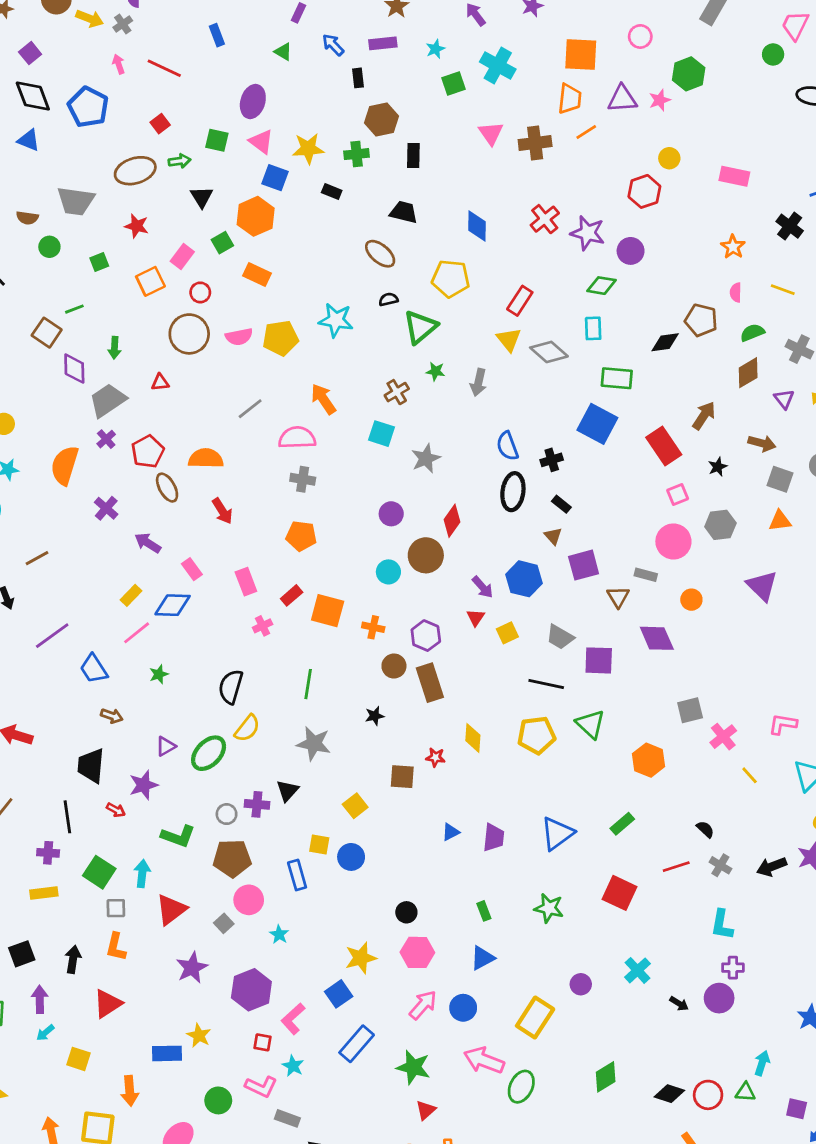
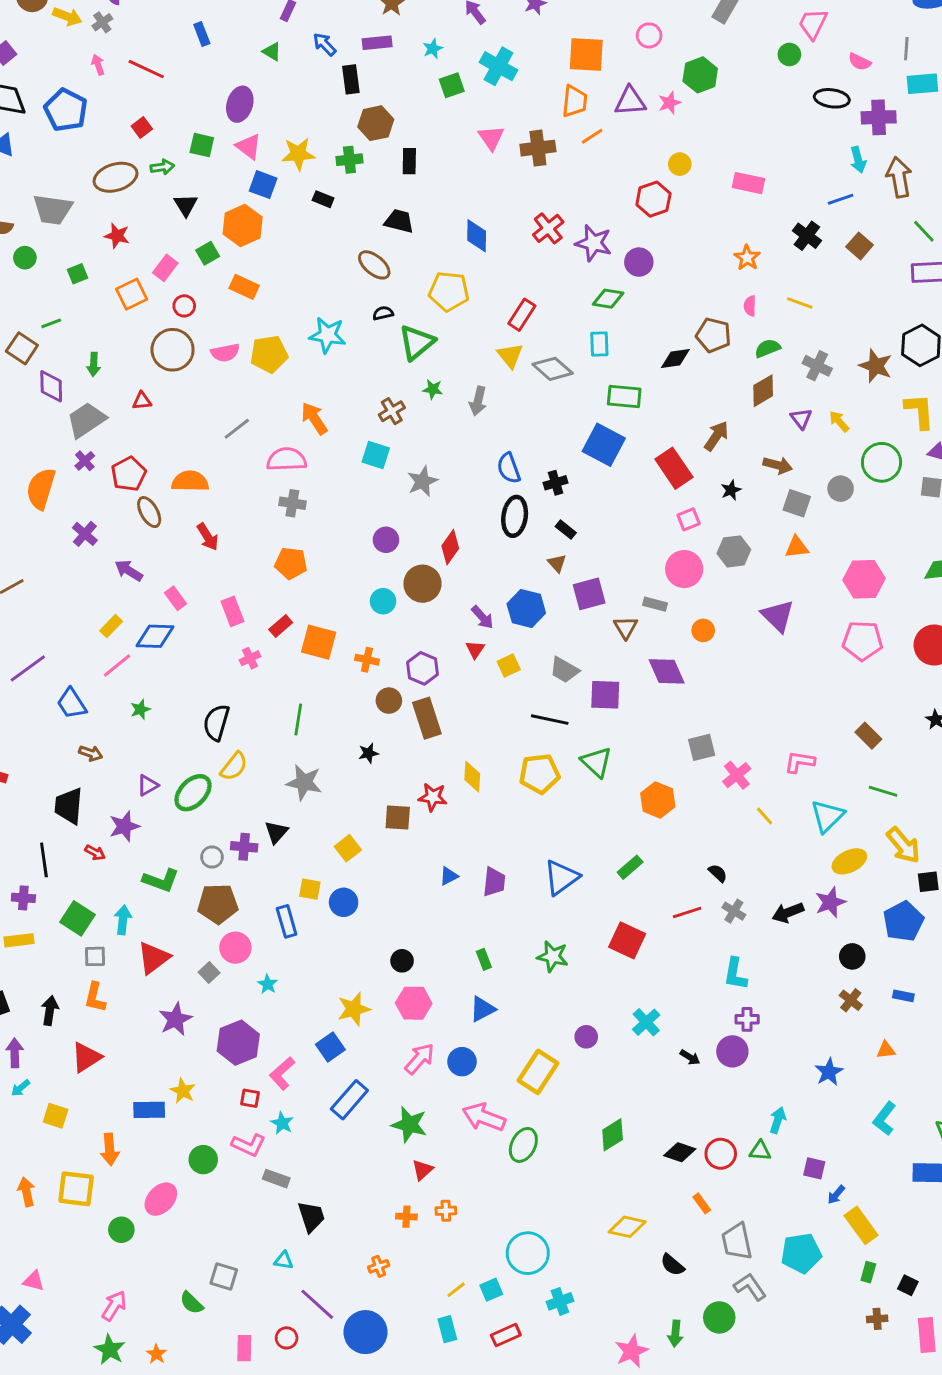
black rectangle: (358, 78) -> (351, 79), size x1.4
red star: (435, 757) -> (433, 797), size x1.4

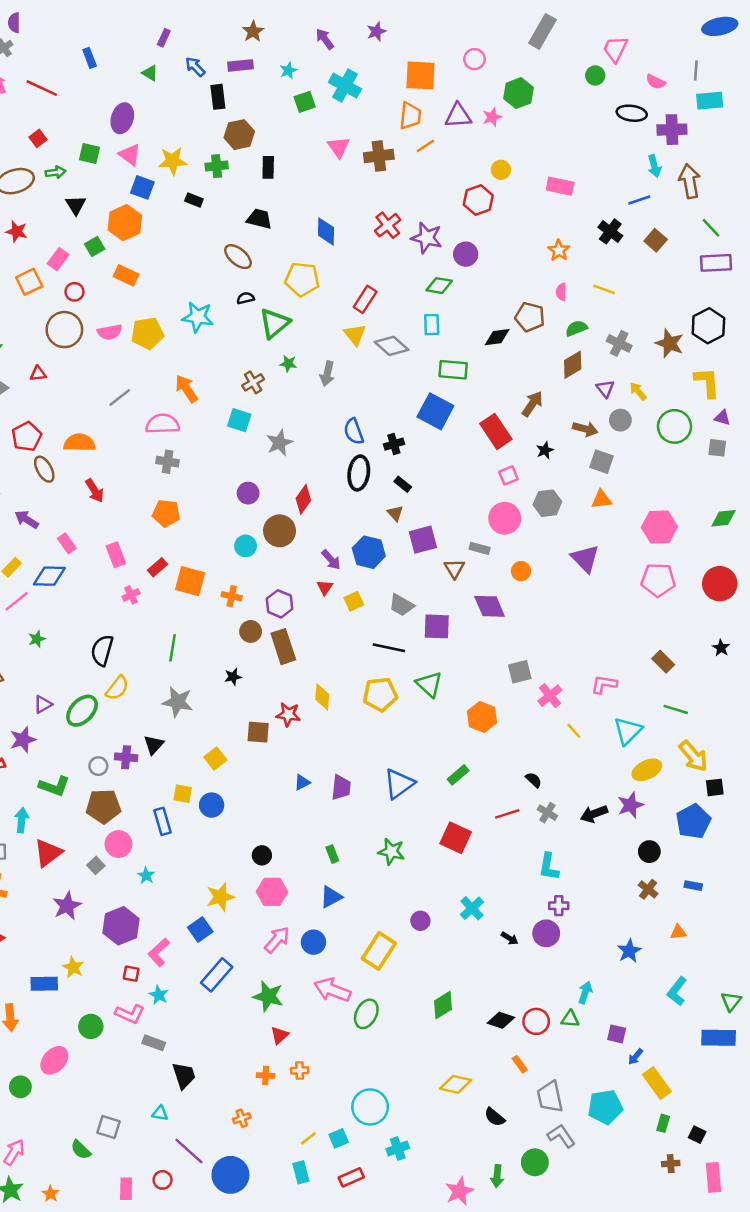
gray circle: (841, 489) -> (620, 420), moved

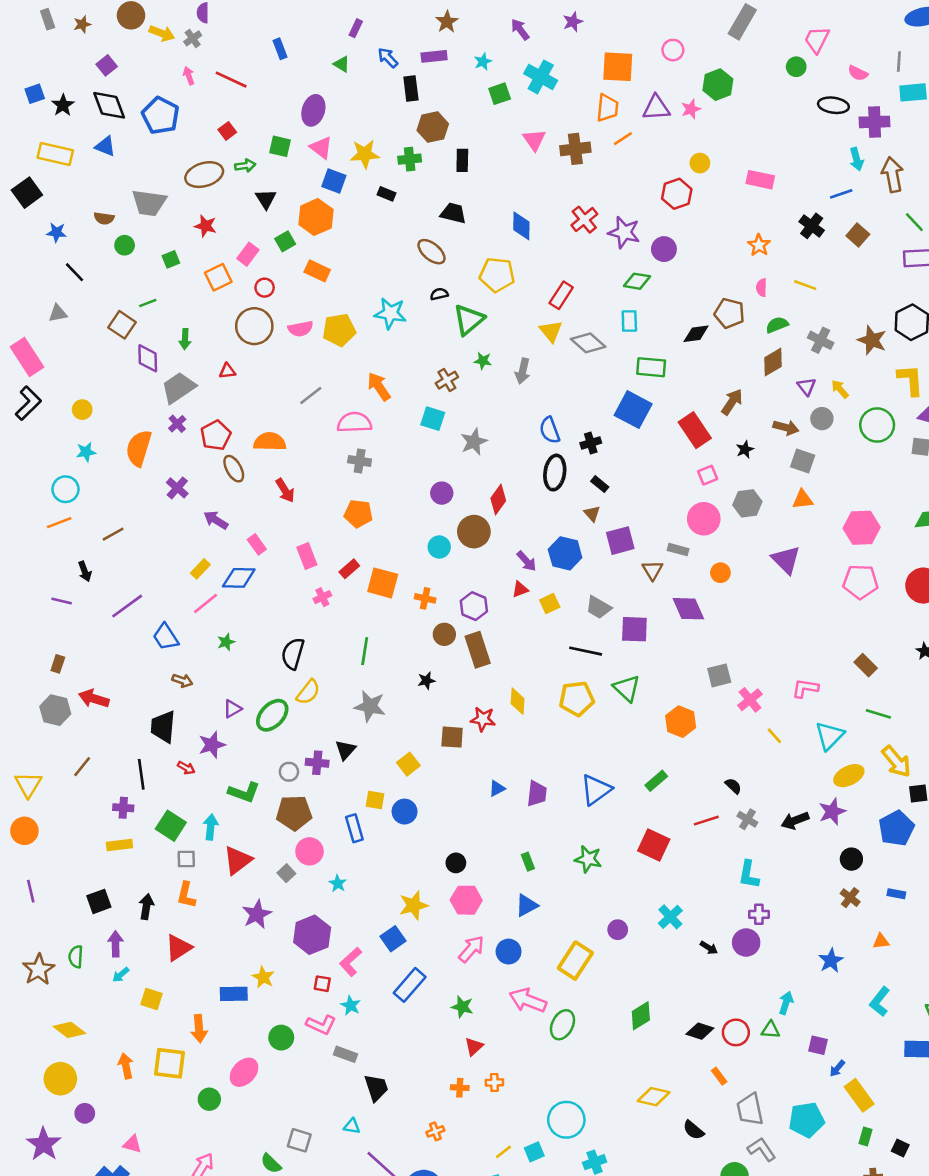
red triangle: (325, 587) -> (520, 589), turned 36
green star: (268, 996) -> (462, 1007), size x0.7

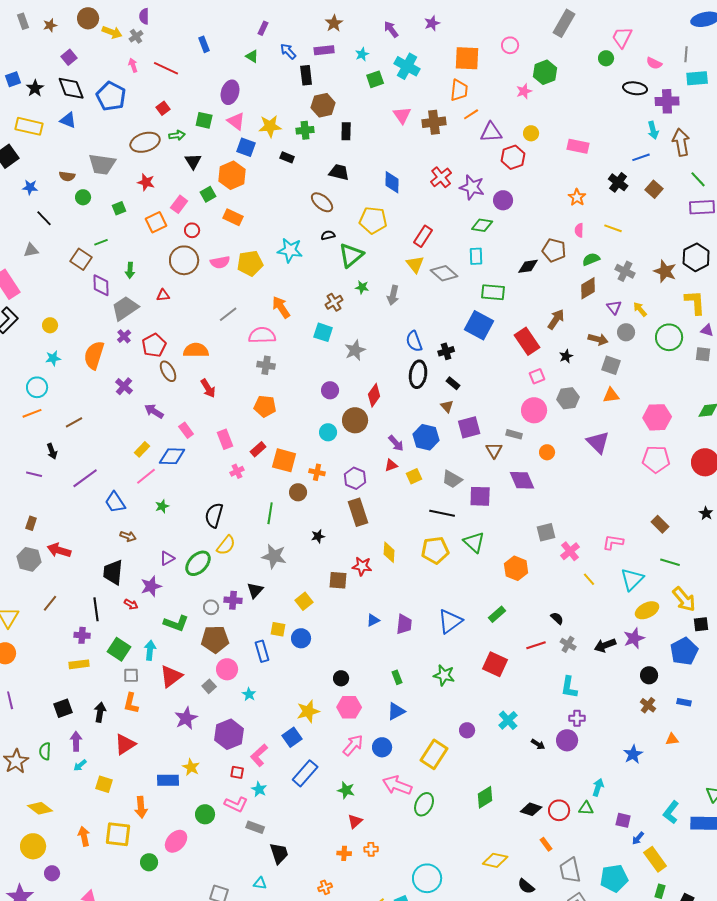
purple triangle: (656, 108) -> (491, 132), moved
brown circle: (444, 634) -> (298, 492), moved
cyan L-shape: (880, 1002) -> (671, 812), moved

